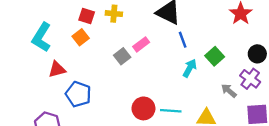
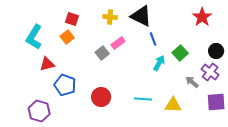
yellow cross: (114, 14) -> (110, 17), moved
red circle: (143, 108) -> (101, 97), moved

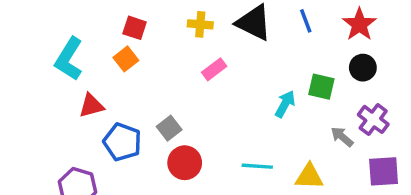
blue line: (153, 39) -> (306, 21), moved
black circle: (216, 51) -> (363, 68), moved
gray square: (102, 53) -> (169, 128), moved
green square: (180, 53) -> (321, 87), turned -35

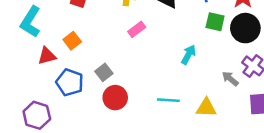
orange square: (126, 59) -> (72, 41), moved
black circle: (363, 68) -> (245, 28), size x1.5
green square: (321, 87) -> (215, 22), moved

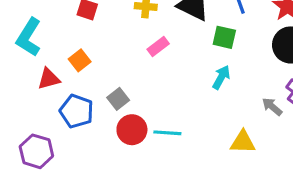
green square: (215, 22) -> (224, 37), moved
cyan line: (168, 100) -> (167, 133), moved

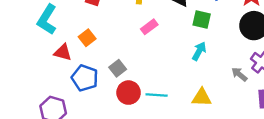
red triangle: (49, 79) -> (63, 52), turned 30
yellow triangle: (243, 142) -> (202, 97), moved

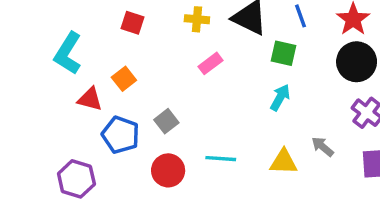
gray arrow: (239, 74) -> (323, 147), moved
red circle: (129, 93) -> (168, 170), moved

